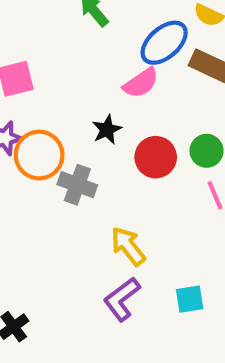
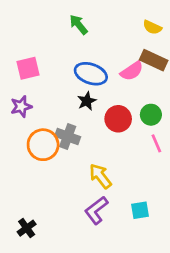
blue ellipse: (164, 43) -> (91, 74), moved, turned 60
pink semicircle: (141, 83) -> (132, 71), moved
orange circle: (39, 155) -> (43, 145), moved

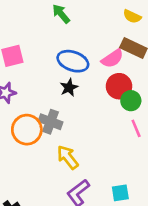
red circle: (118, 119) -> (119, 86), moved
yellow arrow: (100, 176) -> (68, 157), moved

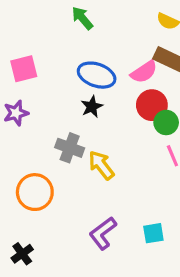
orange circle: (27, 130) -> (35, 192), moved
yellow arrow: (68, 157) -> (101, 165), moved

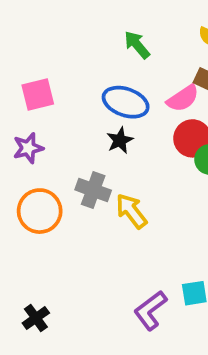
green arrow: (82, 18) -> (137, 45), moved
orange circle: (35, 192) -> (40, 211), moved
purple L-shape: (103, 233) -> (150, 310), moved

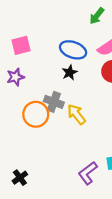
green arrow: (137, 45) -> (97, 16), moved, turned -102
orange circle: (40, 211) -> (36, 114), moved

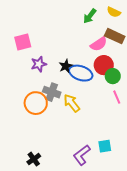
blue ellipse: (73, 50) -> (81, 73), moved
purple star: (15, 77) -> (39, 64), moved
black cross: (20, 178) -> (34, 159), moved

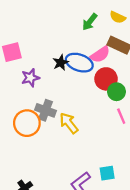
black star: (66, 66) -> (61, 63), moved
blue ellipse: (81, 73) -> (79, 63), moved

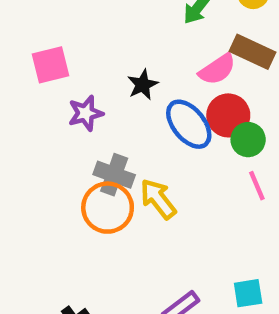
blue ellipse: (79, 63) -> (189, 124), moved, turned 32
orange circle: (27, 123) -> (108, 208), moved
cyan square: (107, 173) -> (248, 293), moved

